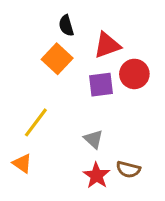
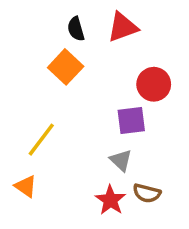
red triangle: (107, 45) -> (123, 27), moved
purple square: (101, 85) -> (131, 121), moved
gray triangle: (93, 139) -> (121, 160), moved

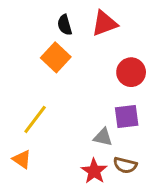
purple square: (131, 121) -> (127, 116), moved
gray triangle: (121, 160) -> (103, 137), turned -30

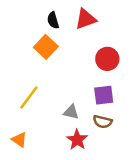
gray triangle: (103, 137) -> (71, 112), moved
orange triangle: (22, 159) -> (19, 140), moved
brown semicircle: (125, 165) -> (102, 122), moved

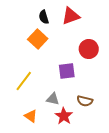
purple square: (104, 95) -> (67, 71), moved
gray triangle: (71, 112) -> (53, 99), moved
orange triangle: (19, 140) -> (31, 116), moved

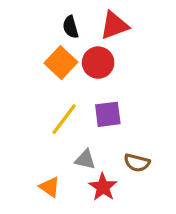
red circle: (89, 49) -> (98, 63), moved
yellow line: (24, 81) -> (64, 119), moved

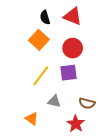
red triangle: (114, 25) -> (73, 16), turned 42
red circle: (98, 63) -> (73, 48), moved
red star: (103, 187) -> (76, 124), moved

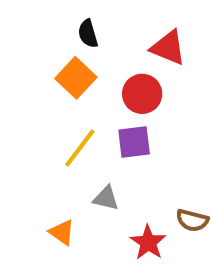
red triangle: (73, 16) -> (168, 48), moved
brown semicircle: (87, 103) -> (192, 220), moved

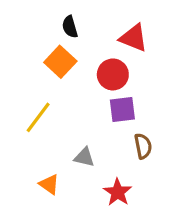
purple square: (134, 142) -> (122, 109), moved
yellow line: (80, 148) -> (38, 117), moved
brown semicircle: (192, 220) -> (143, 146), moved, turned -115

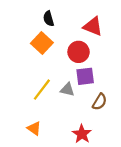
yellow line: (38, 117) -> (42, 90), moved
brown semicircle: (143, 146) -> (100, 102), turned 42
gray triangle: (84, 157) -> (67, 90), moved

